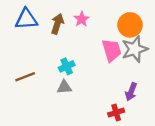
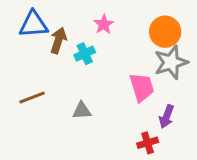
brown arrow: (57, 24) -> (58, 40), moved
pink trapezoid: (112, 50) -> (142, 87), moved
cyan cross: (67, 66) -> (85, 54), moved

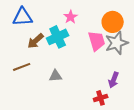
brown arrow: (58, 40) -> (36, 41), moved, turned -150
cyan cross: (85, 54) -> (58, 37), size x1.5
pink trapezoid: (142, 87) -> (97, 41), moved

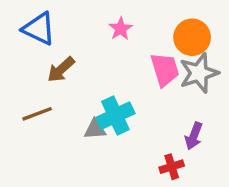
blue triangle: (23, 17) -> (39, 29), turned 30
cyan cross: (58, 37) -> (115, 116), moved

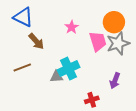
pink star: (121, 29) -> (72, 27), moved
brown arrow: (61, 70) -> (36, 41), turned -90
red cross: (172, 167) -> (92, 100), moved

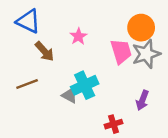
pink star: (72, 27) -> (78, 36), moved
gray triangle: (56, 77) -> (70, 95), turned 32

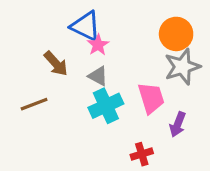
blue triangle: (28, 21) -> (86, 26), moved
pink trapezoid: (121, 51) -> (151, 98), moved
gray triangle: (70, 95) -> (98, 76), moved

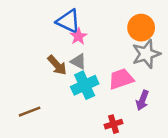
brown arrow: (56, 64) -> (57, 65), moved
pink trapezoid: (151, 98) -> (121, 79), turned -92
brown line: (34, 104) -> (30, 112), moved

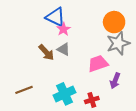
cyan cross: (85, 85) -> (65, 94), moved

